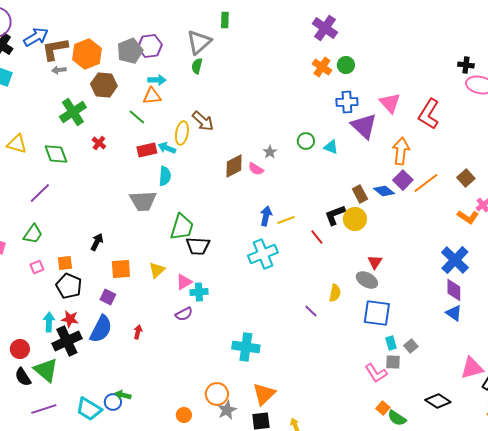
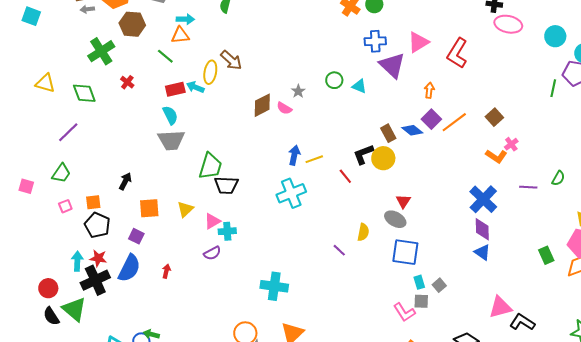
pink triangle: (390, 103) -> (418, 42), turned 40
orange arrow: (401, 151) -> (429, 90), size x0.6
cyan semicircle: (165, 176) -> (170, 115), moved, turned -30

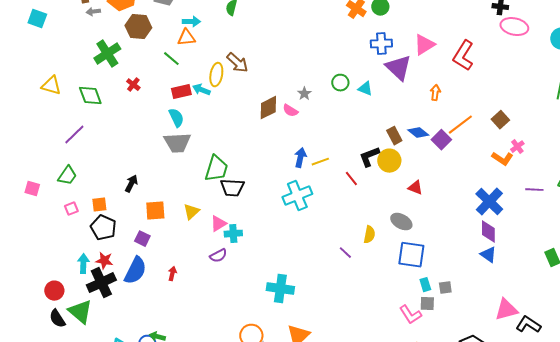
purple square: (431, 119) -> (441, 140), moved
red triangle: (403, 201) -> (415, 188), moved, turned -42
gray square: (439, 285) -> (445, 288), turned 32

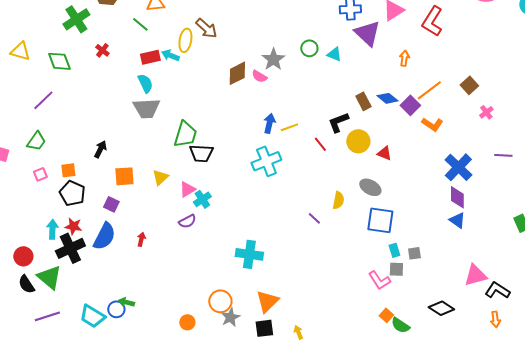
gray star: (304, 94) -> (273, 59), size x1.6
orange L-shape: (502, 159) -> (432, 124), moved
yellow circle: (389, 161) -> (358, 141), moved
cyan cross: (233, 234) -> (202, 199), turned -30

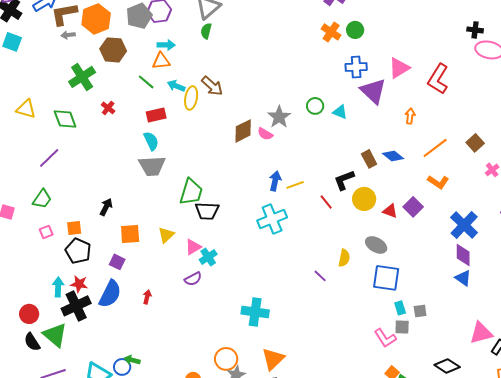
cyan arrow: (170, 55) -> (176, 86), moved
purple square: (410, 105) -> (413, 207), moved

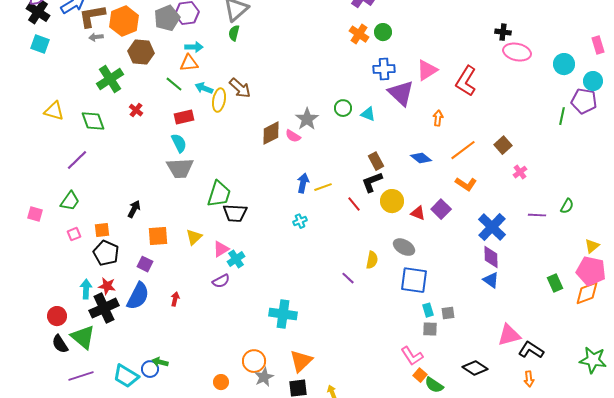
brown rectangle: (369, 159) -> (376, 161), moved
cyan cross: (272, 219) -> (300, 221), size x0.5
pink L-shape: (385, 338) -> (412, 356), moved

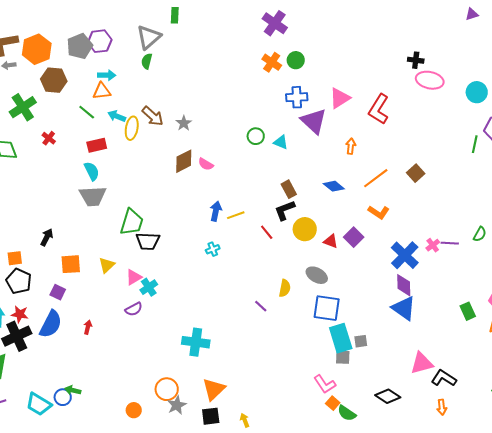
gray star: (307, 119) -> (184, 123), moved, size x0.7
pink cross: (520, 172) -> (433, 245), moved
blue triangle: (491, 280) -> (404, 308), size x1.5
cyan rectangle: (428, 310) -> (341, 338), size x2.0

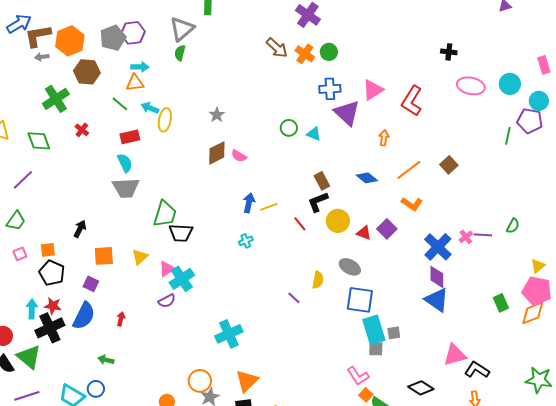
pink ellipse: (430, 80) -> (471, 86), moved
brown arrow: (153, 116) -> (277, 48), moved
cyan cross: (149, 287) -> (182, 279), size x1.4
cyan cross: (196, 342) -> (229, 334), turned -32
green arrow: (73, 390) -> (106, 360), moved

